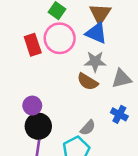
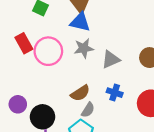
pink circle: (60, 38) -> (48, 51), moved
brown semicircle: (88, 82) -> (80, 93), moved, turned -54
purple circle: (32, 106) -> (18, 104), moved

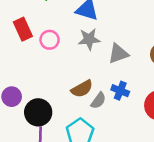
pink circle: (48, 51) -> (50, 40), size x0.6
gray semicircle: (88, 110) -> (98, 101), moved

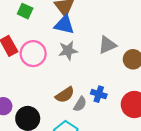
pink circle: (50, 40) -> (33, 54), size x1.5
gray triangle: (118, 54) -> (107, 45), moved

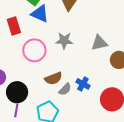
blue triangle: (64, 25) -> (40, 14), moved
pink circle: (33, 54) -> (34, 50), moved

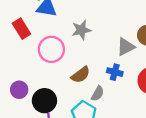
gray triangle: (99, 43) -> (126, 47), moved
gray semicircle: (65, 89) -> (98, 94), moved

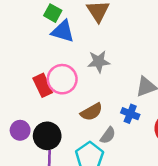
red rectangle: (21, 29) -> (43, 85), moved
purple circle: (19, 90) -> (20, 130), moved

